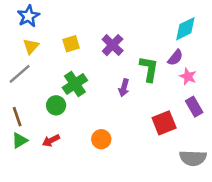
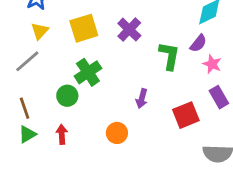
yellow square: (71, 44) -> (84, 28), size x1.5
purple arrow: (124, 88) -> (142, 98), moved
red arrow: (51, 140) -> (62, 134), turned 114

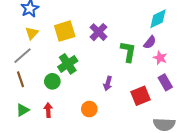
brown line: (25, 108) -> (21, 79), moved

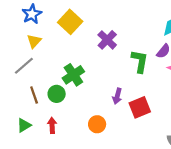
yellow square: (65, 31) -> (70, 22), moved, turned -30
brown line: (21, 79) -> (34, 95), moved
red square: (141, 96) -> (140, 107), moved

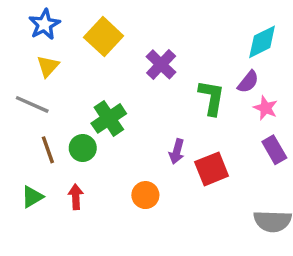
gray line: (24, 66) -> (32, 104), turned 65

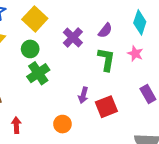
cyan diamond: (262, 42) -> (140, 22), turned -45
purple semicircle: (248, 82) -> (105, 31), moved
pink star: (266, 108) -> (135, 54), moved
green circle: (83, 148) -> (30, 49), moved

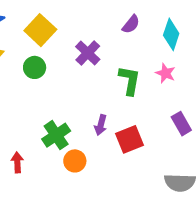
purple semicircle: (105, 31) -> (131, 24), moved
green cross: (38, 73) -> (56, 135), moved

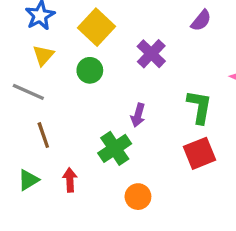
green L-shape: (129, 80) -> (199, 107), moved
purple arrow: (101, 125) -> (138, 115), moved
orange circle: (75, 161) -> (138, 197), moved

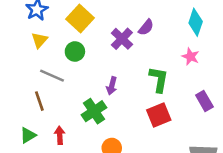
purple semicircle: (201, 20) -> (146, 27), moved
gray line: (28, 92) -> (52, 76), moved

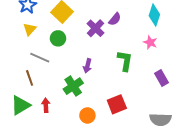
red square: (159, 115) -> (117, 104), moved
green triangle: (28, 135) -> (20, 105), size x1.5

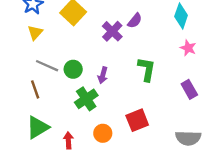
green circle: (58, 38) -> (73, 69), moved
pink star: (150, 42) -> (188, 48), moved
green triangle: (20, 105) -> (38, 127), moved
red arrow: (46, 105) -> (68, 140), moved

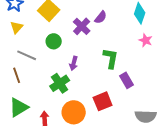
green circle: (73, 69) -> (54, 41), moved
purple rectangle: (189, 89) -> (127, 80), moved
orange circle: (103, 133) -> (74, 112), size x1.5

